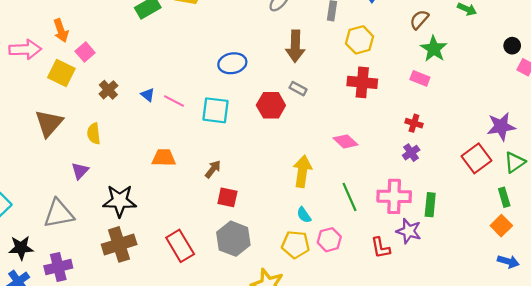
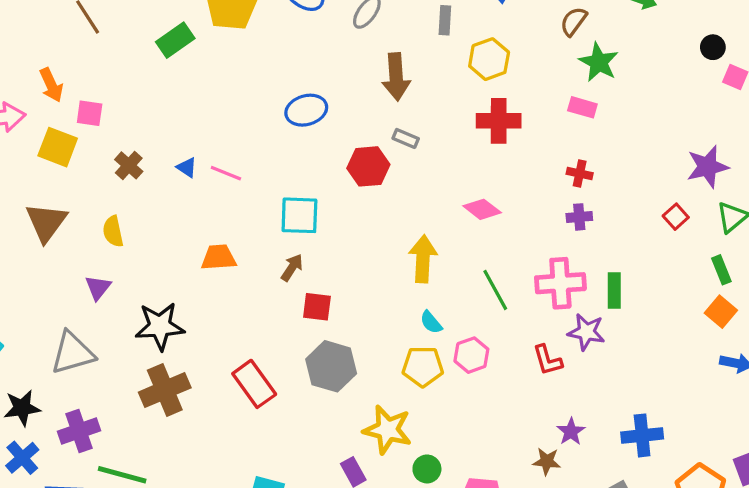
pink square: (85, 52) -> (90, 113), turned -36
cyan square: (215, 110) -> (299, 215), moved
purple cross: (411, 153) -> (579, 217), turned 35
red square: (476, 158) -> (676, 217), size x0.6

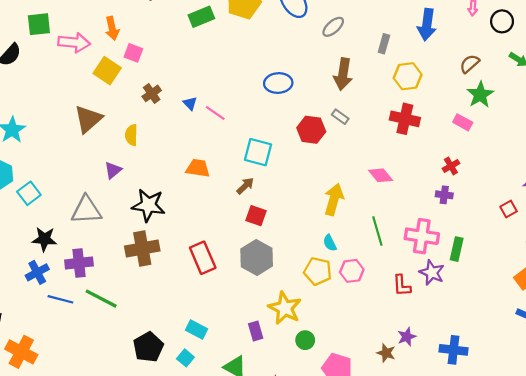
red cross: (580, 174) -> (451, 166), turned 35

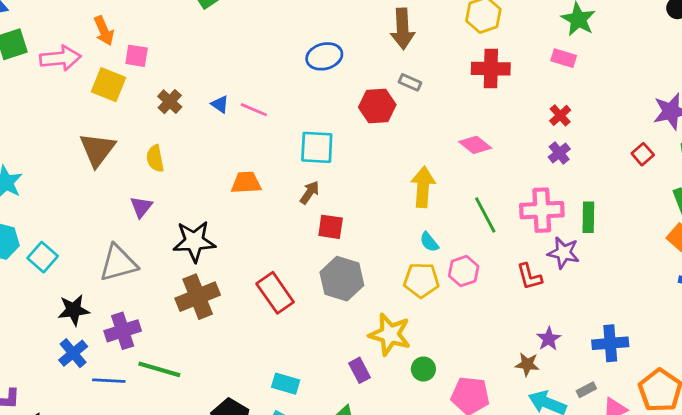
purple cross: (444, 195) -> (559, 153), turned -35

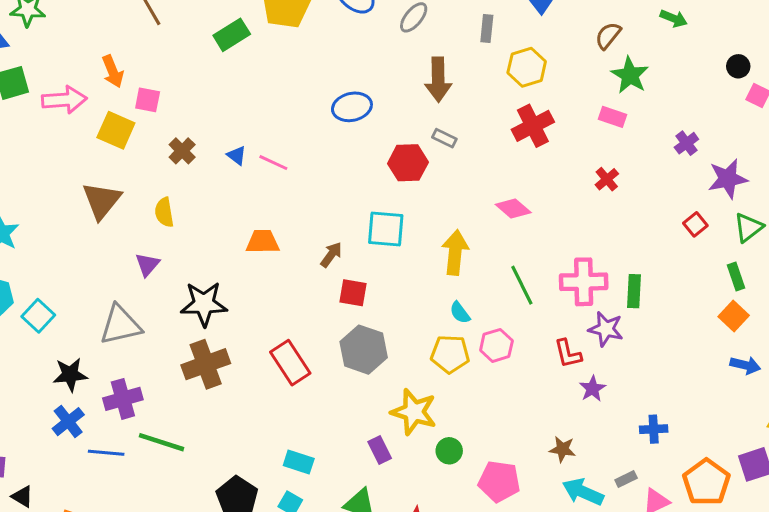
red cross: (491, 69) -> (533, 126), turned -30
cyan square: (317, 147) -> (386, 229), moved
purple cross: (559, 153) -> (686, 143), moved
purple star: (549, 339) -> (592, 389), moved
blue cross: (610, 343) -> (654, 429), size x0.7

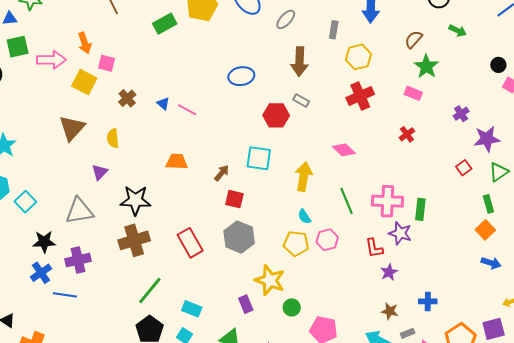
green line: (162, 442) -> (150, 290), moved, turned -72
brown star: (562, 449) -> (390, 311), moved

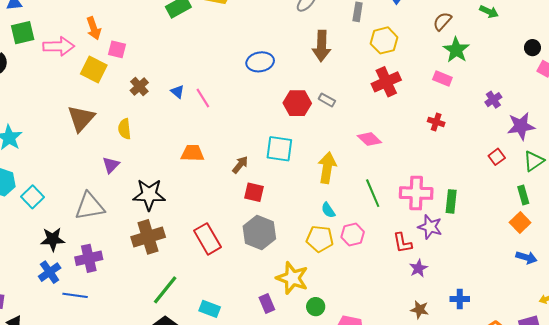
gray rectangle: (301, 101) -> (327, 100), moved
pink line: (187, 110) -> (203, 98), turned 30
red cross: (407, 134) -> (436, 122), turned -35

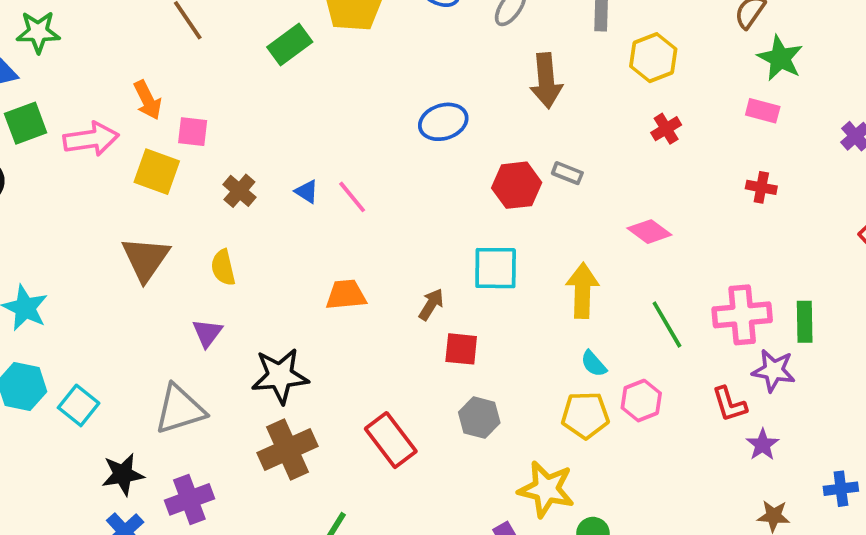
red cross: (386, 82) -> (666, 129), size x0.6
gray hexagon: (259, 233) -> (479, 418), size x0.7

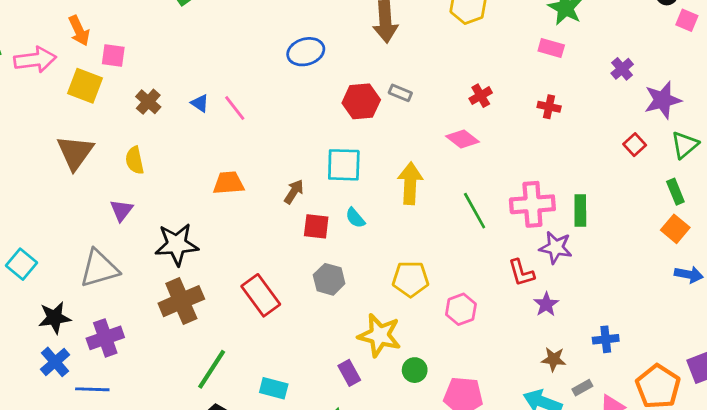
red cross: (666, 129) -> (481, 96), moved
cyan semicircle: (594, 364) -> (355, 218), moved
pink hexagon: (641, 401) -> (461, 309), moved

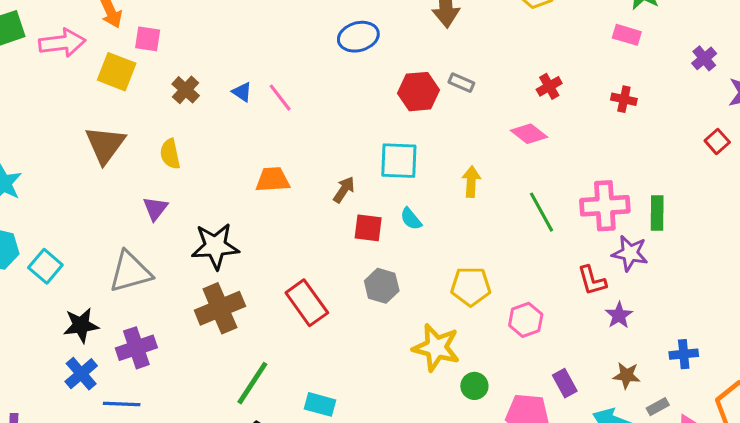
yellow arrow: (410, 183) -> (471, 182), size x0.7
purple rectangle: (349, 373) -> (565, 383), moved

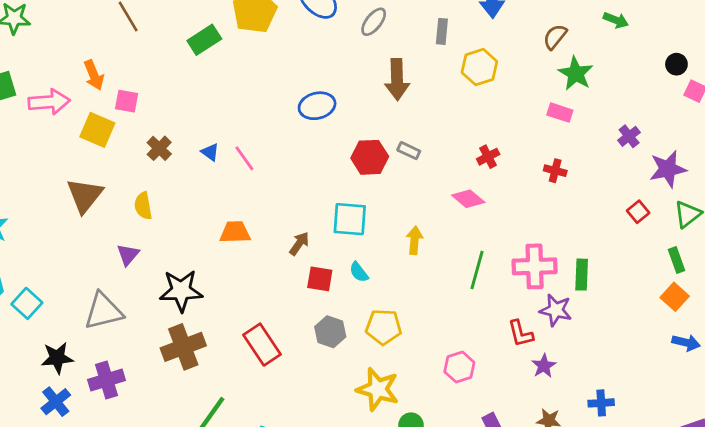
green line: (541, 212) -> (477, 270), turned 42
yellow pentagon: (471, 286) -> (383, 327), moved

